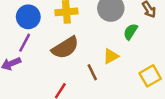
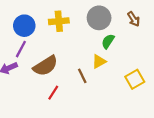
green semicircle: (130, 32) -> (108, 41), moved
brown semicircle: (65, 48) -> (45, 66), moved

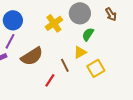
yellow cross: (59, 21) -> (54, 23), moved, turned -30
yellow square: (135, 79) -> (96, 68), moved
red line: (53, 93) -> (50, 80), moved

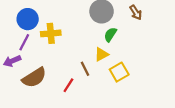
yellow cross: (54, 23) -> (51, 33), moved, turned 30
brown semicircle: (32, 56) -> (34, 78), moved

